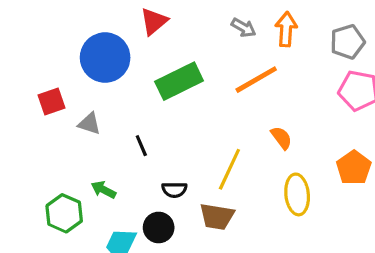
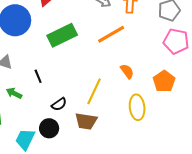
orange pentagon: (354, 168) -> (164, 81), moved
green arrow: (104, 190) -> (14, 93), moved
black semicircle: (174, 190) -> (59, 104), turned -35

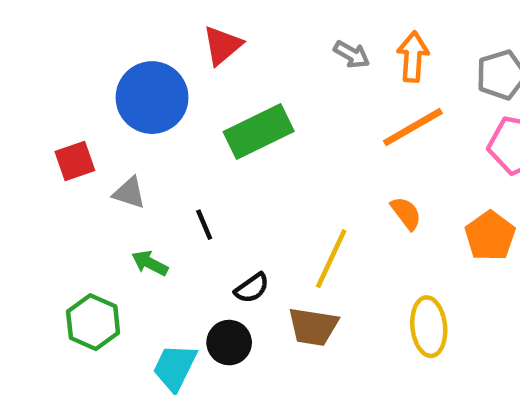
orange line: (111, 34) -> (413, 127), moved
yellow ellipse: (137, 107) -> (429, 327), moved

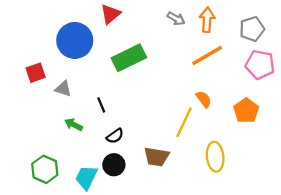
yellow line: (331, 259) -> (184, 122), moved
black semicircle: (252, 288) -> (115, 136), moved
green hexagon: (93, 322) -> (45, 169), moved

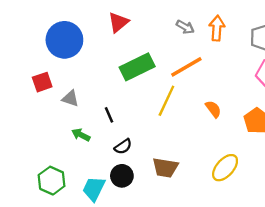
blue circle: (75, 40) -> (64, 40), moved
orange line: (207, 55) -> (186, 67), moved
yellow line: (184, 122) -> (166, 101), moved
yellow ellipse: (215, 157) -> (225, 168), turned 48

